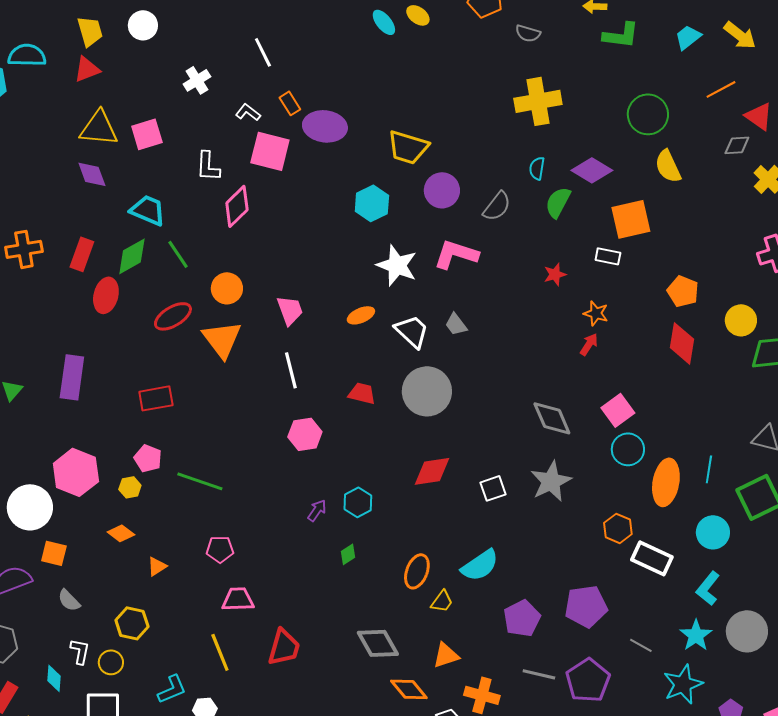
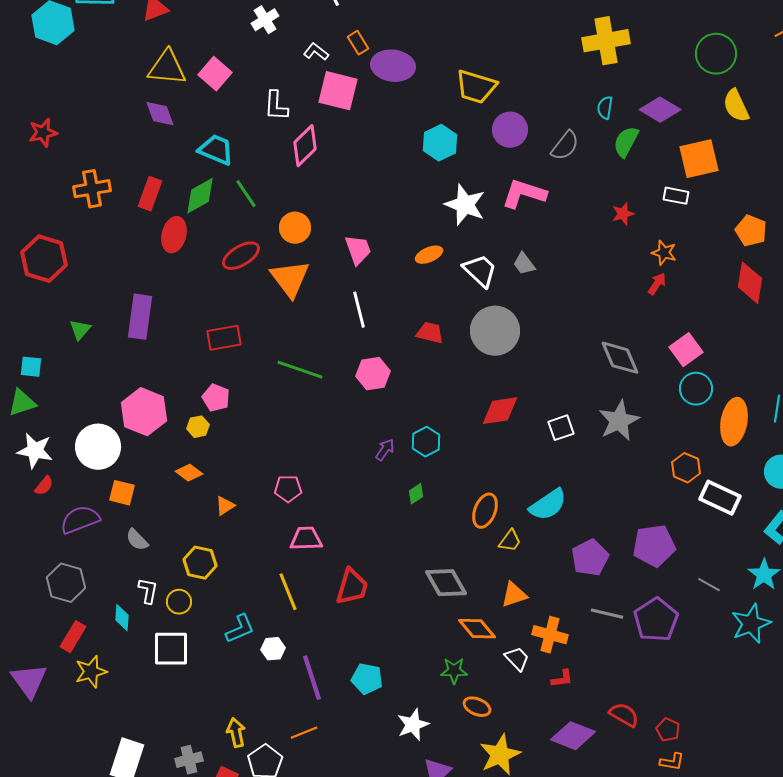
pink square: (147, 134) -> (215, 74), turned -32
green line: (200, 481) -> (300, 370), moved

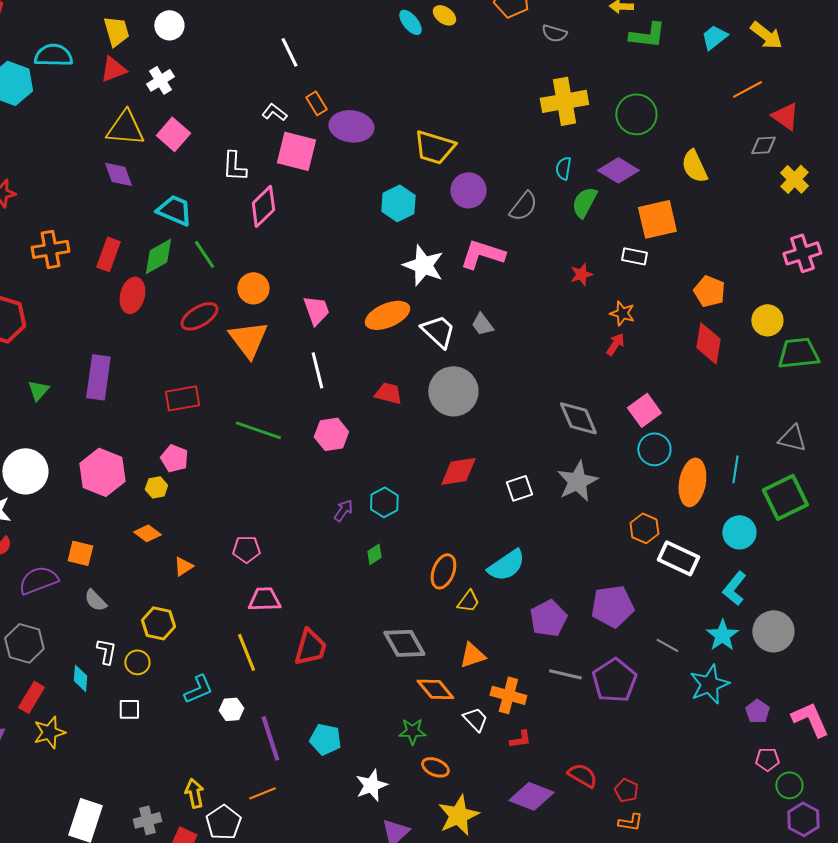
white cross: (265, 20) -> (160, 80), moved
green circle: (716, 54) -> (636, 114), moved
orange ellipse: (429, 255) -> (387, 315), size x1.6
white circle: (98, 447) -> (25, 471), moved
white square: (171, 649) -> (129, 709), size x0.6

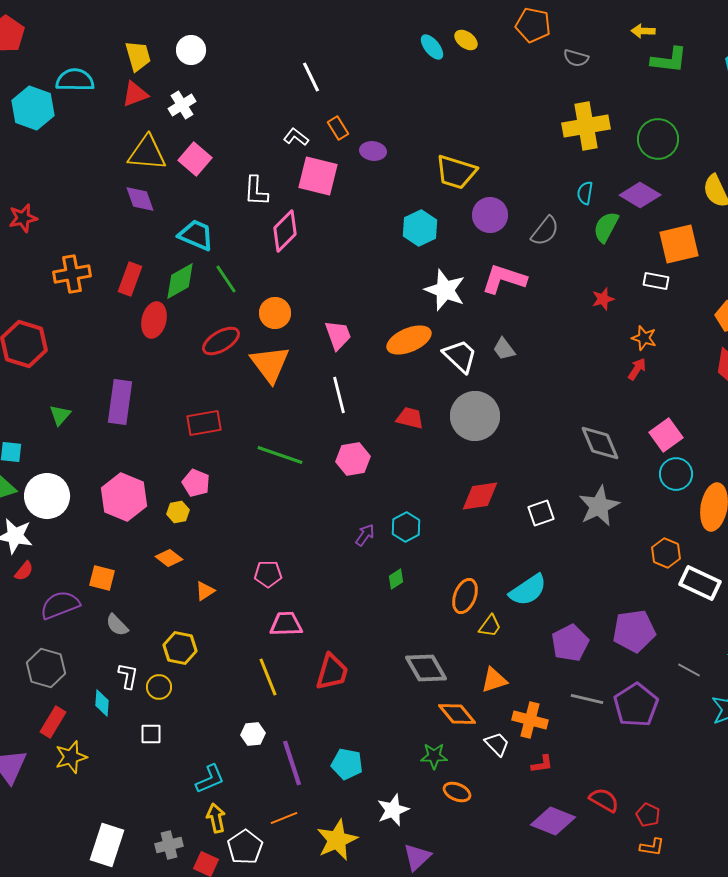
purple ellipse: (351, 126) -> (373, 151), size x0.6
cyan L-shape: (198, 689) -> (210, 779), moved
yellow star: (458, 815) -> (337, 840), moved

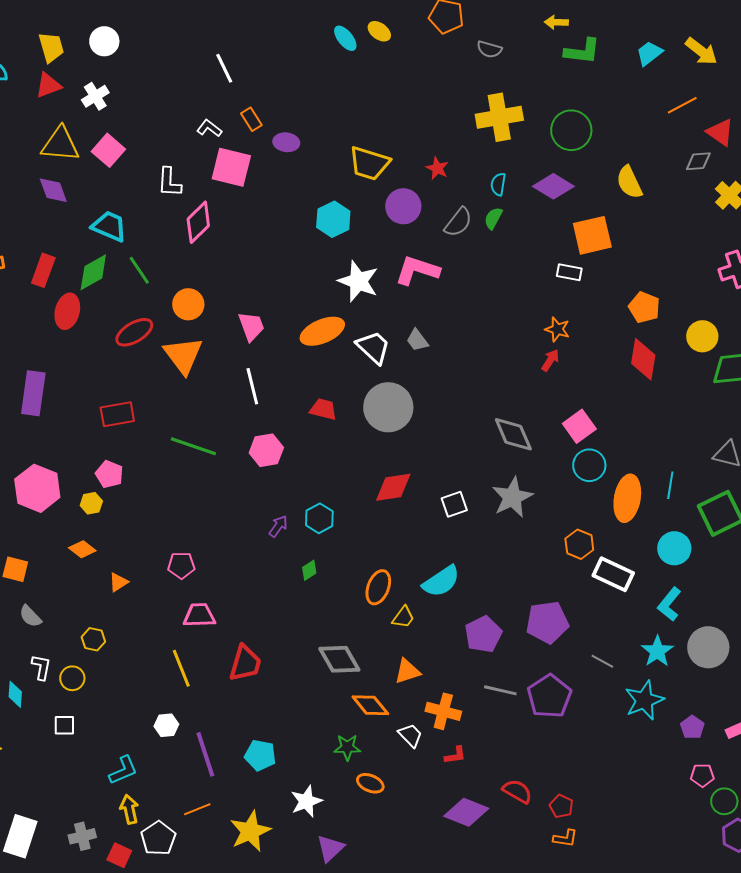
green semicircle: (606, 227) -> (493, 218), moved, size x0.7
red star: (603, 299) -> (437, 168), moved, turned -30
yellow hexagon: (180, 648) -> (93, 639), size x0.7

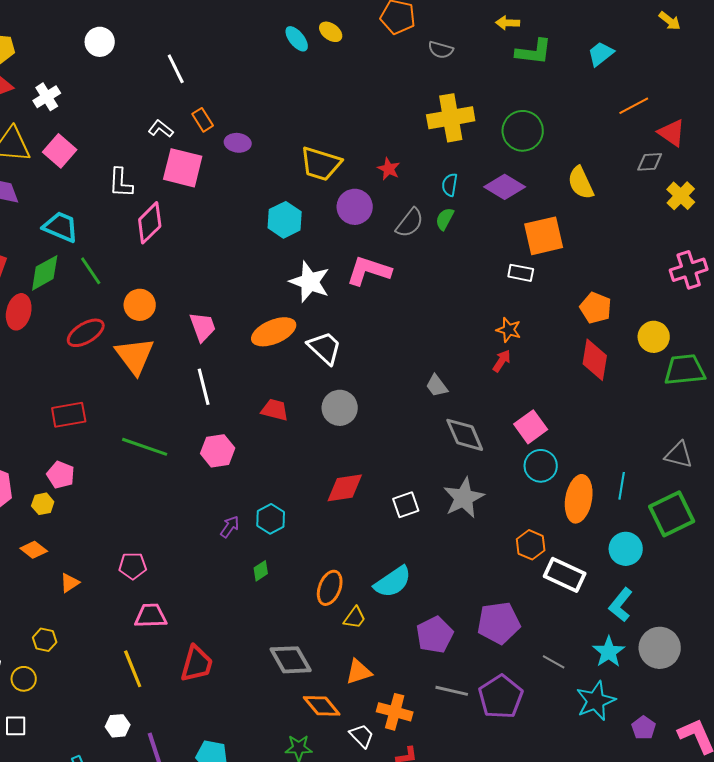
white circle: (104, 41) -> (100, 42), moved
yellow arrow: (701, 51) -> (670, 21), moved, size x0.7
gray trapezoid: (417, 340) -> (437, 386), moved
gray circle: (388, 407) -> (340, 408), size x0.7

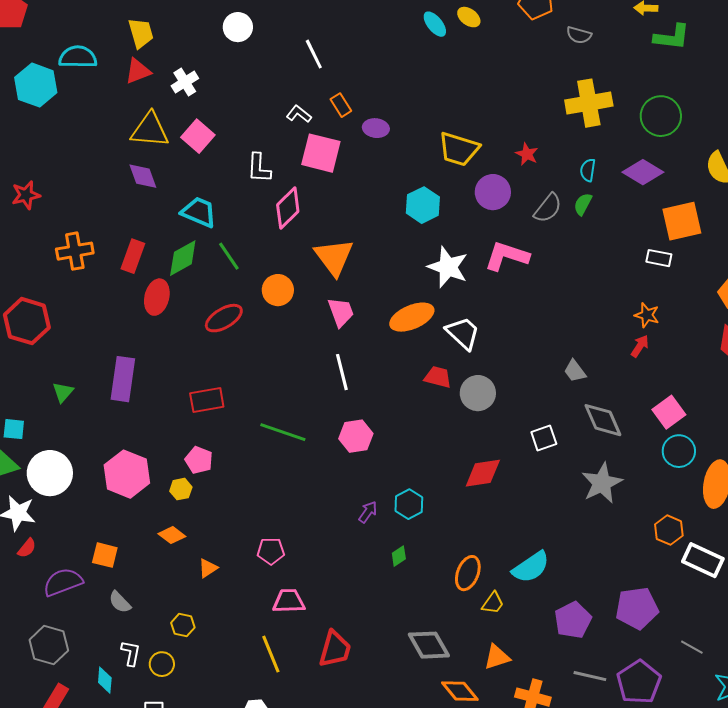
orange triangle: (135, 356) -> (334, 257), moved
red trapezoid: (275, 410) -> (438, 377), moved
white square: (406, 505) -> (544, 438), moved

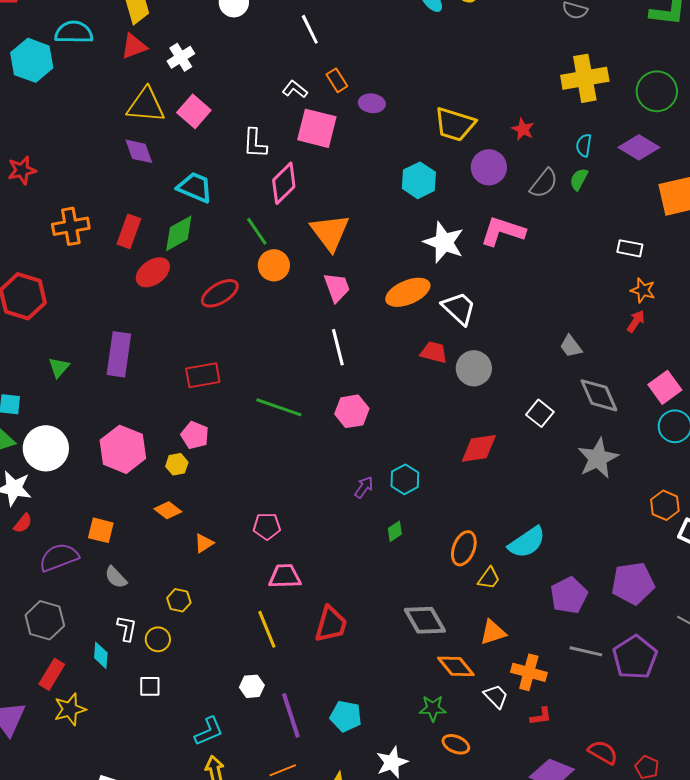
green line: (229, 256) -> (257, 231), moved
white rectangle: (659, 258) -> (630, 248), moved
red ellipse: (157, 297) -> (153, 272), turned 40
white square: (544, 438) -> (540, 413), turned -32

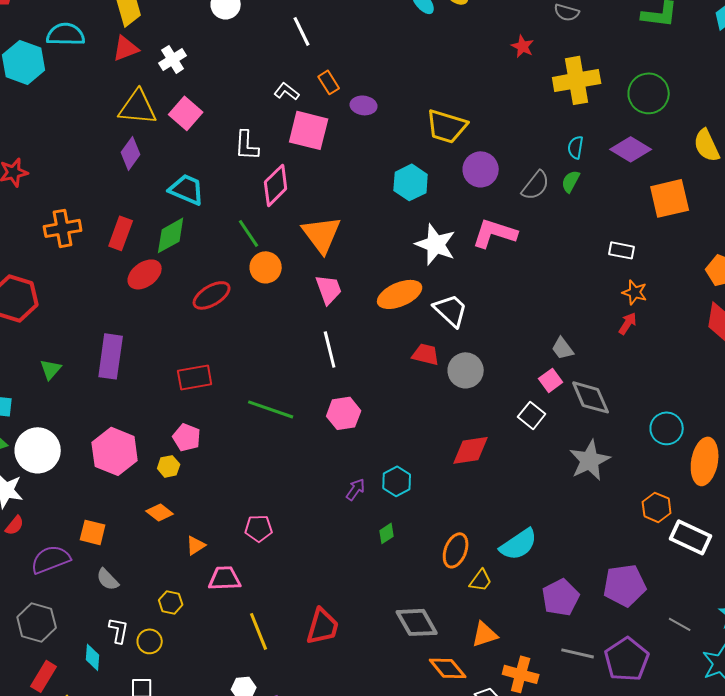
red star: (523, 129) -> (523, 46), moved
purple diamond: (139, 151) -> (131, 153), turned 56
pink square: (665, 387) -> (551, 380), moved, size x0.7
pink trapezoid: (285, 576) -> (225, 578), moved

